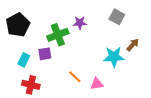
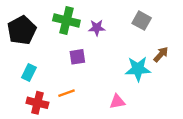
green cross: (58, 35) -> (66, 21), moved, turned 35
purple square: (45, 54) -> (77, 57), moved
orange line: (75, 77) -> (66, 93), moved, turned -64

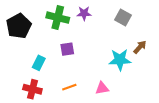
purple star: (97, 28) -> (84, 13), moved
cyan rectangle: (29, 73) -> (39, 63), moved
orange line: (66, 93) -> (69, 87), moved

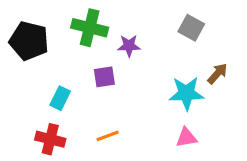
purple star: (84, 13) -> (129, 46), moved
black pentagon: (19, 26) -> (29, 41), turned -30
pink triangle: (102, 88) -> (186, 138), moved

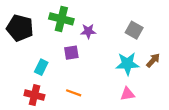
gray square: (191, 28) -> (134, 30), moved
brown arrow: (217, 74) -> (153, 60), moved
orange line: (108, 136) -> (74, 93), turned 40

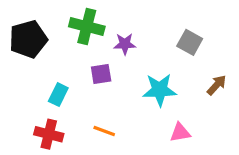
black pentagon: (20, 28) -> (28, 39), turned -30
cyan star: (127, 64) -> (160, 90), moved

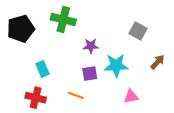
purple star: (125, 44) -> (91, 46), moved
purple square: (101, 74) -> (90, 74), moved
cyan rectangle: (58, 95) -> (43, 69), turned -49

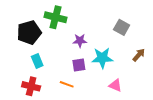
black pentagon: (21, 29) -> (29, 33), moved
pink triangle: (131, 96) -> (115, 85), turned 32

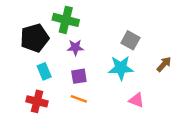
gray square: (122, 27) -> (130, 40), moved
purple star: (80, 41) -> (75, 47), moved
purple square: (79, 65) -> (79, 76), moved

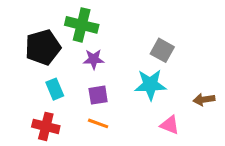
brown arrow: (164, 64) -> (204, 100), moved, turned -140

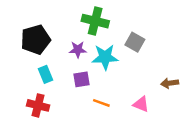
green cross: (82, 25) -> (95, 21), moved
cyan star: (150, 85) -> (105, 57), moved
orange line: (98, 123) -> (101, 103), moved

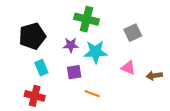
gray square: (135, 42) -> (133, 33), moved, turned 36
pink triangle: (141, 104) -> (128, 68), moved

